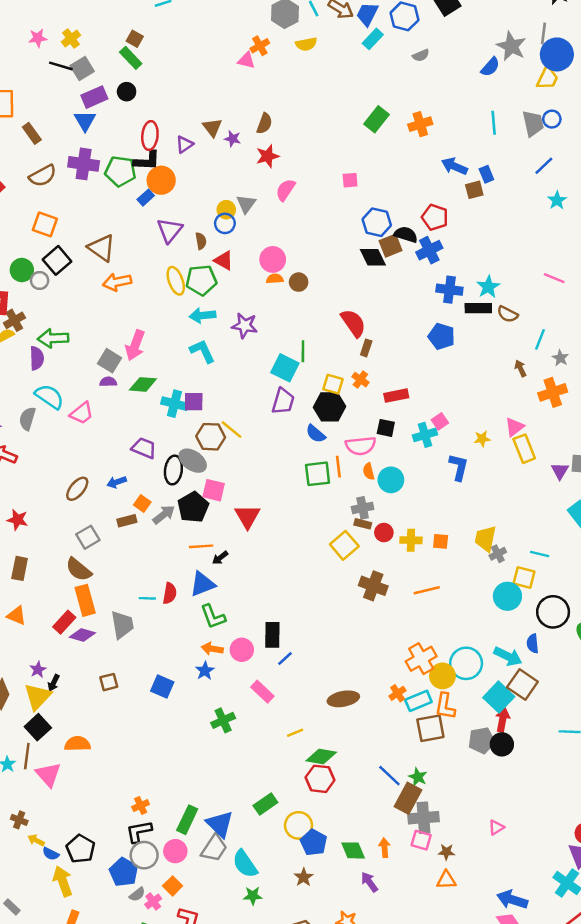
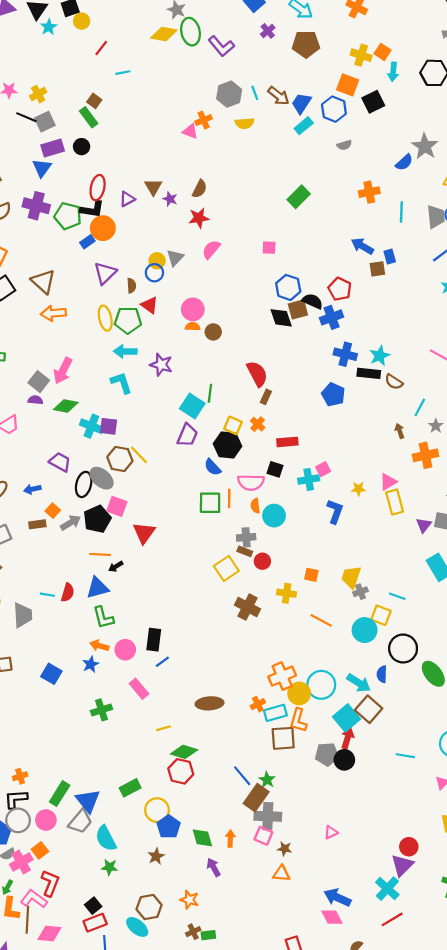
orange cross: (420, 124) -> (369, 192), moved
yellow cross: (411, 540) -> (287, 593), moved
orange line: (427, 590) -> (321, 620), moved, turned 35
pink cross: (153, 901) -> (21, 862), size x1.5

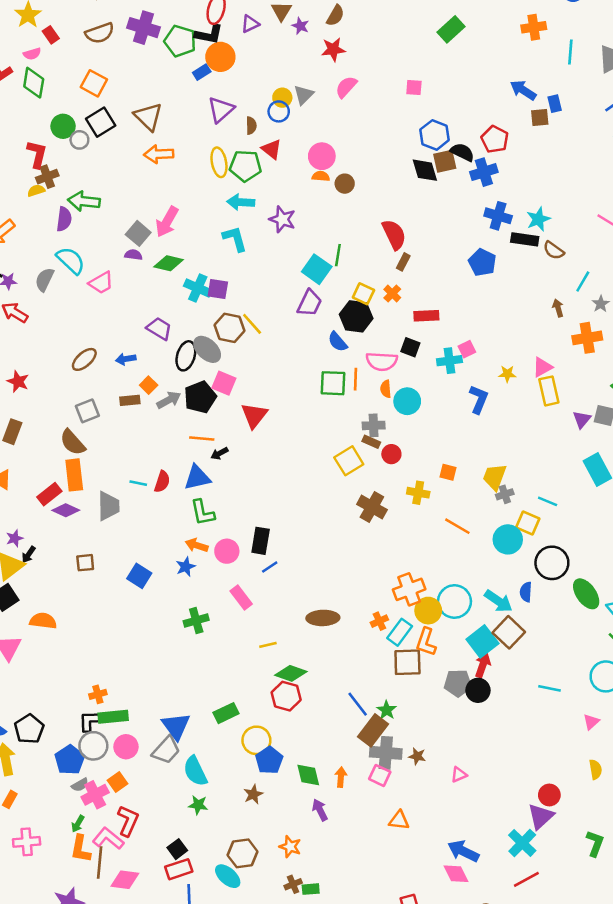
cyan rectangle: (275, 713) -> (400, 632), turned -40
green rectangle: (60, 794) -> (113, 717), moved, turned 50
brown star: (284, 849) -> (417, 756), moved

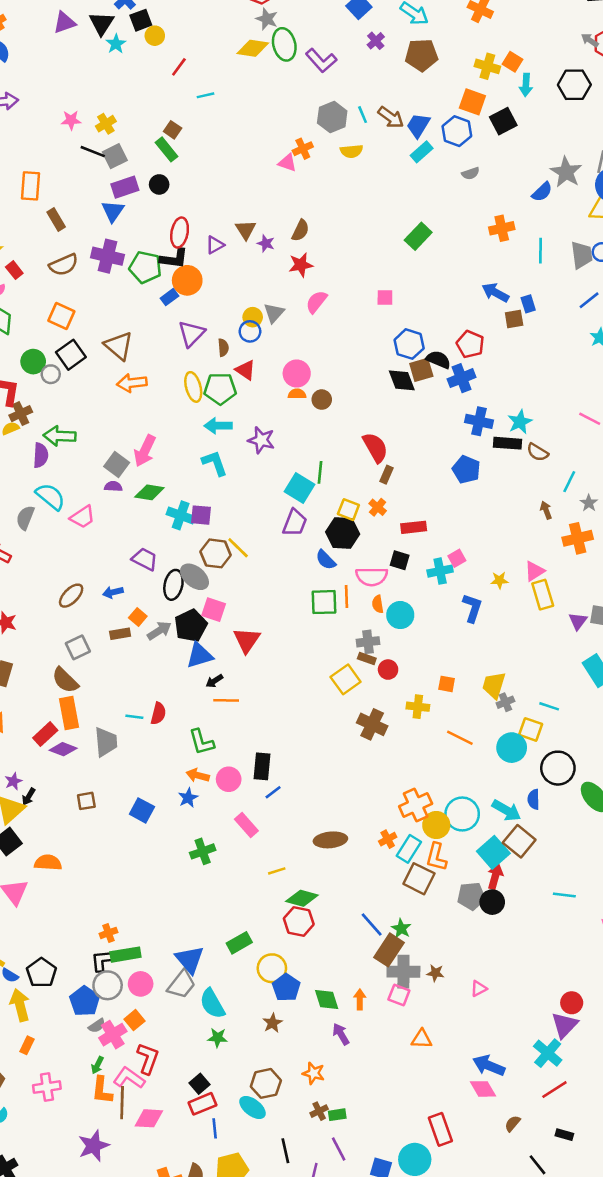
orange line: (202, 439) -> (226, 700), moved
blue triangle: (197, 477) -> (200, 655), moved
brown square: (407, 662) -> (419, 879), turned 32

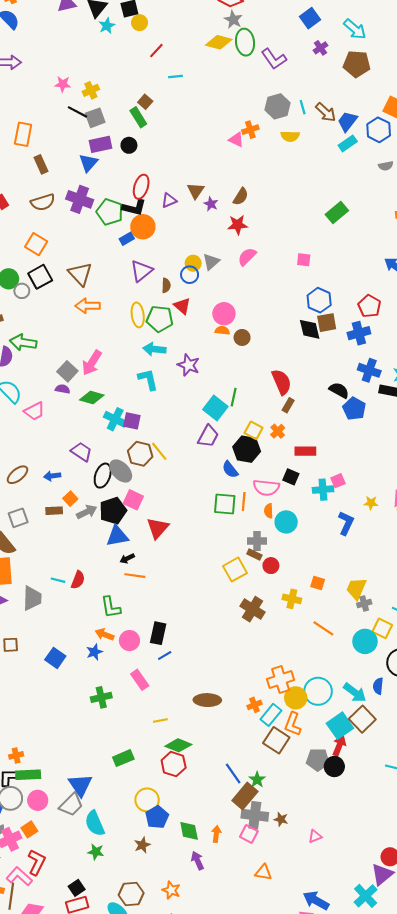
black semicircle: (438, 360) -> (339, 390), moved
green rectangle: (239, 943) -> (123, 758), moved

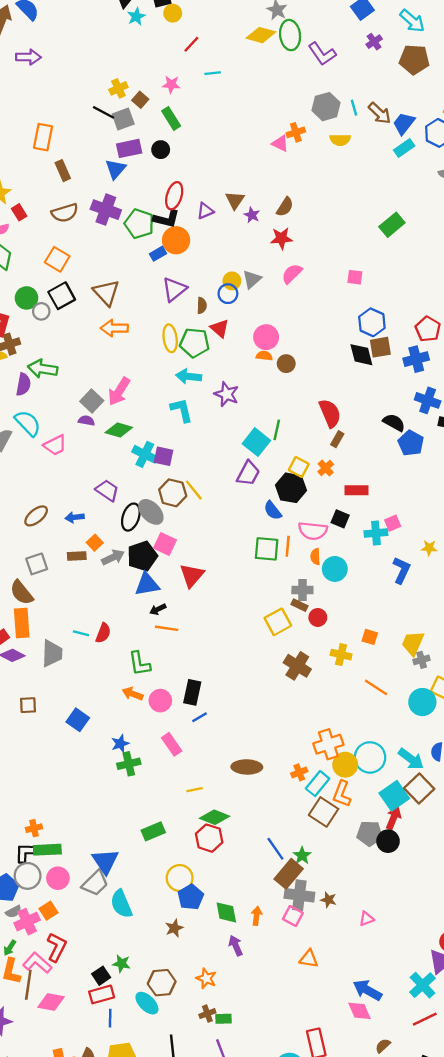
pink star: (63, 84) -> (171, 84), moved
brown square: (145, 102) -> (140, 100), moved
blue star: (94, 652) -> (120, 744), moved
green star: (96, 852) -> (121, 964), moved

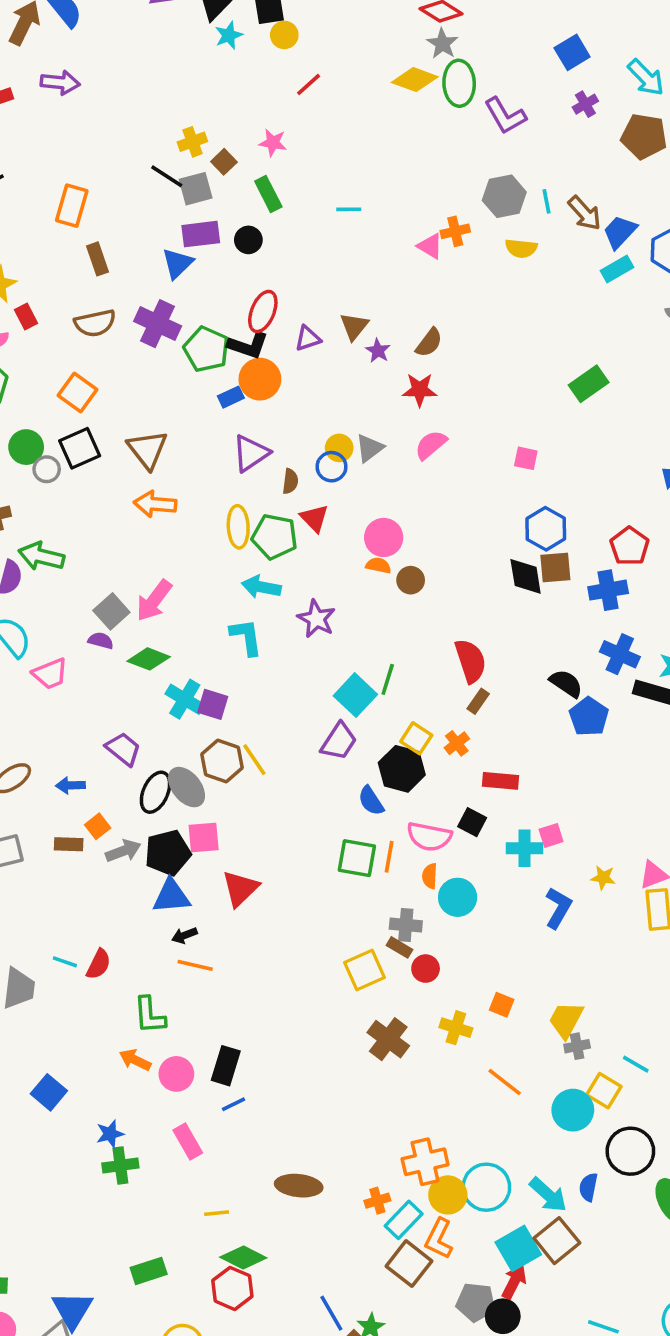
cyan line: (213, 73) -> (349, 209), moved
pink square: (165, 544) -> (204, 837), turned -35

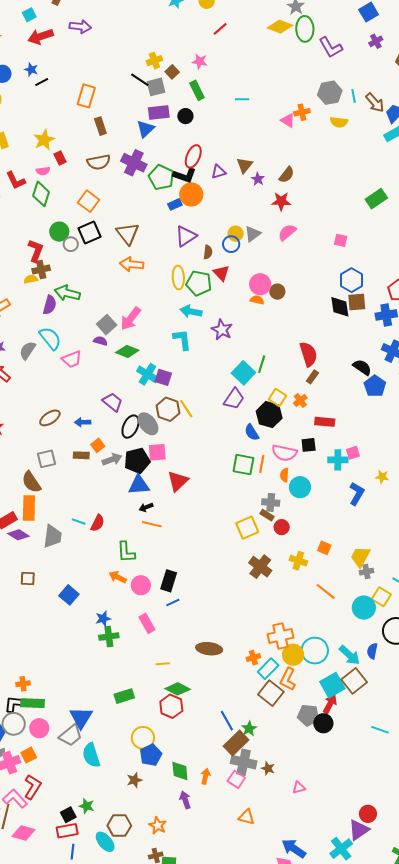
brown circle: (411, 580) -> (277, 292), moved
black square: (472, 822) -> (309, 445), turned -35

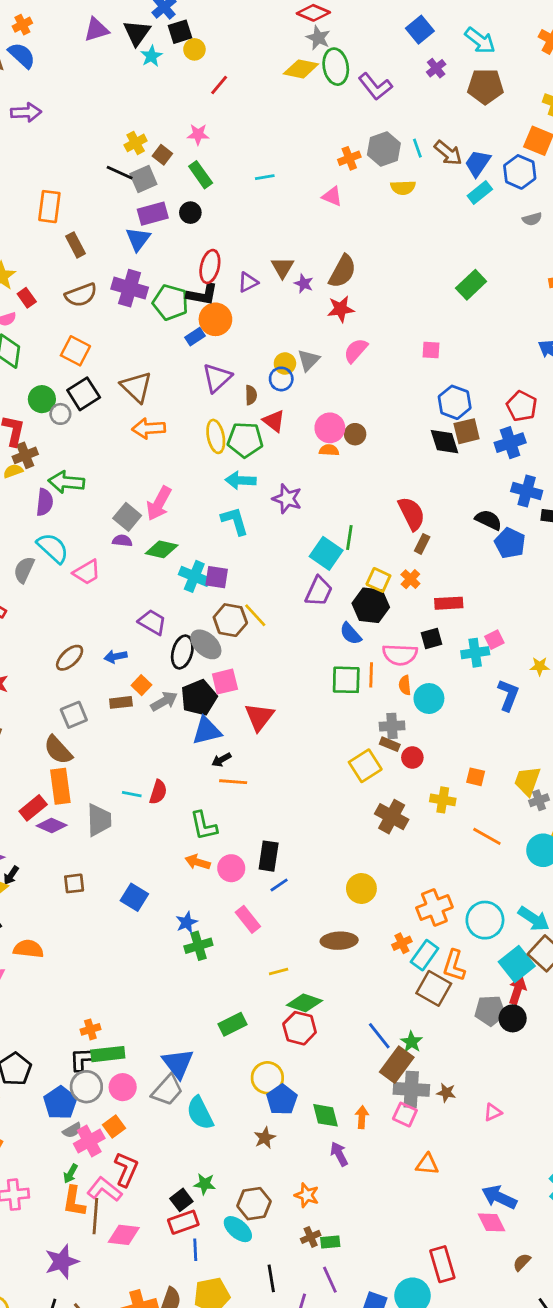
orange cross: (302, 112) -> (349, 158), moved
brown semicircle: (287, 175) -> (342, 271), size x1.4
yellow circle: (293, 655) -> (361, 888), moved

